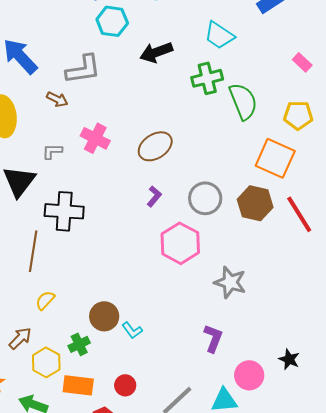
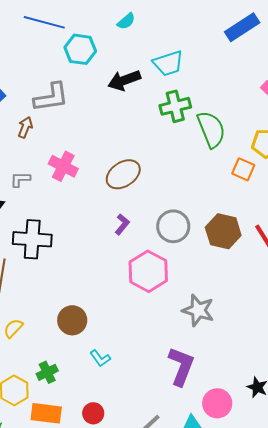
cyan trapezoid: (219, 35) -> (168, 63), moved, turned -52
brown arrow: (57, 99) -> (25, 127), turned -95
orange square: (275, 158) -> (243, 169), moved, size x0.6
brown circle: (104, 316) -> (72, 320), moved
purple L-shape: (213, 338) -> (181, 366), size x1.4

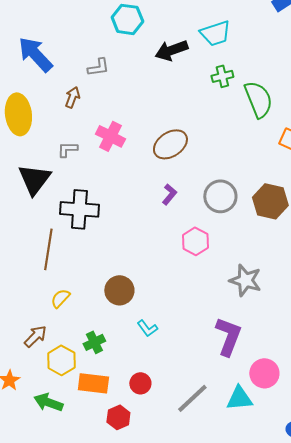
gray L-shape: (51, 97) -> (98, 67), size x0.6
green cross: (175, 106) -> (222, 76), size x0.7
pink hexagon: (148, 271) -> (195, 241), size x0.7

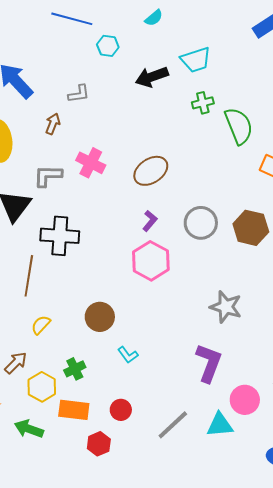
cyan hexagon: (127, 19) -> (108, 46), size x0.7
gray L-shape: (67, 149) -> (48, 176), size x1.4
pink hexagon: (195, 241) -> (151, 261), moved, size x1.4

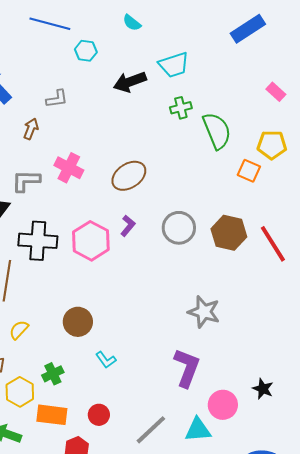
cyan semicircle: (154, 18) -> (132, 23), turned 78
pink hexagon: (151, 261) -> (91, 241), moved

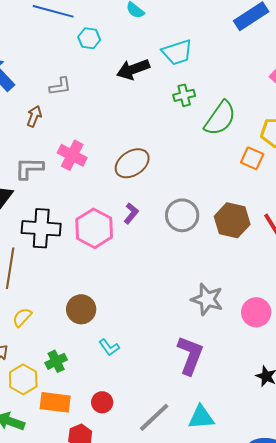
green semicircle: (217, 131) -> (220, 118), turned 57
pink circle: (223, 405) -> (256, 312), moved

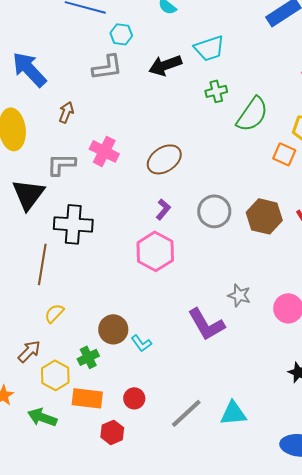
gray L-shape: (60, 86) -> (107, 67), moved, size x1.4
pink hexagon: (94, 228) -> (155, 251), moved
gray star: (207, 299) -> (239, 295), size x0.7
brown circle: (81, 309) -> (113, 329), moved
purple L-shape: (190, 355) -> (206, 324), moved, turned 129

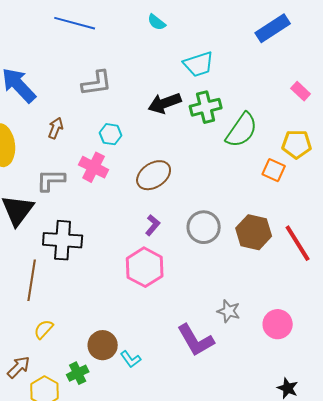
cyan hexagon: (121, 34) -> (111, 134), moved
black arrow: (165, 65) -> (165, 103), moved
green cross: (216, 91) -> (206, 107), size x1.4

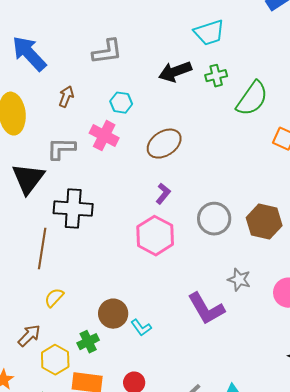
green cross: (206, 107) -> (216, 76), size x0.7
gray circle: (204, 227) -> (214, 219), moved
brown hexagon: (254, 232) -> (264, 222), moved

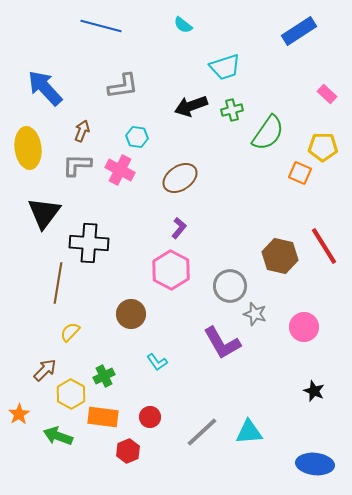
gray L-shape: (61, 149) -> (77, 165), moved
gray circle: (214, 219) -> (230, 286), moved
brown circle: (113, 314) -> (131, 314), moved

